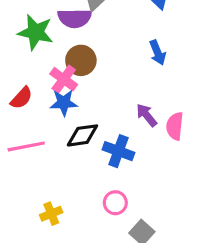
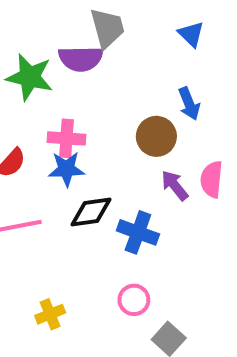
brown circle: (81, 60) -> (156, 136), moved
pink cross: (64, 79) -> (66, 138), turned -32
pink semicircle: (175, 126) -> (212, 179), moved

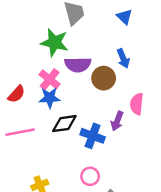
purple semicircle: (81, 59) -> (78, 65), moved
green star: (30, 77) -> (55, 43), moved
pink cross: (66, 138) -> (50, 79), turned 35
purple arrow: (175, 185) -> (117, 121), moved, turned -120

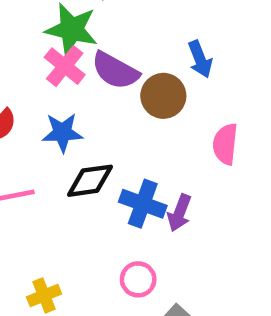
purple semicircle: (78, 65) -> (115, 71), turned 30
pink cross: (50, 79) -> (65, 66), moved
purple arrow: (117, 121) -> (179, 213), moved

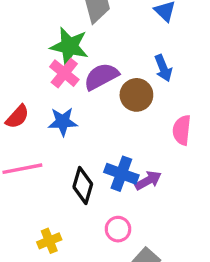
purple semicircle: (115, 71) -> (101, 76), turned 123
black diamond: (90, 181) -> (83, 185), moved, turned -66
purple arrow: (179, 213) -> (148, 180), turned -140

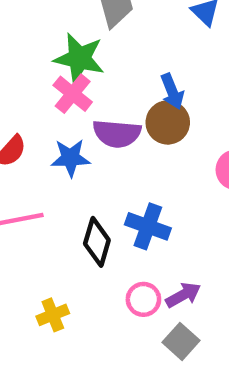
blue arrow: (163, 68) -> (172, 91), moved
purple semicircle: (101, 76) -> (117, 134), moved, turned -147
purple arrow: (148, 180) -> (183, 295), moved

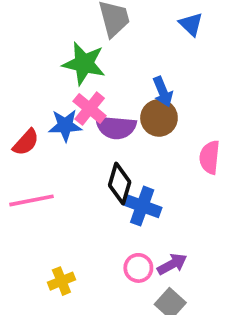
pink cross: (73, 94) -> (90, 109), moved
blue star: (70, 158) -> (65, 125), moved
black diamond: (97, 242) -> (120, 184), moved

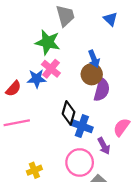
purple semicircle: (116, 127) -> (102, 90), moved, turned -80
pink semicircle: (210, 157) -> (122, 127), moved, turned 30
purple arrow: (172, 264) -> (104, 146), moved, turned 91
pink circle: (138, 268) -> (80, 162), size x1.6

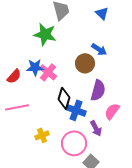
blue arrow: (94, 59) -> (99, 49), moved, turned -35
pink cross: (51, 69) -> (48, 72), moved
purple semicircle: (102, 90) -> (98, 90), moved
yellow cross: (34, 170) -> (42, 135), moved

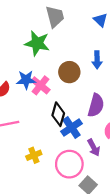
blue arrow: (99, 49) -> (97, 60), turned 56
brown circle: (85, 63) -> (69, 72), moved
blue cross: (76, 110) -> (72, 128), turned 36

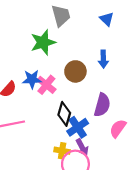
green star: (37, 43) -> (43, 42), turned -30
purple arrow: (94, 147) -> (82, 147), moved
yellow cross: (34, 155) -> (62, 151), moved, turned 32

